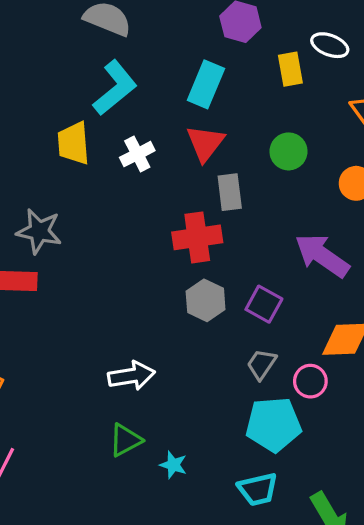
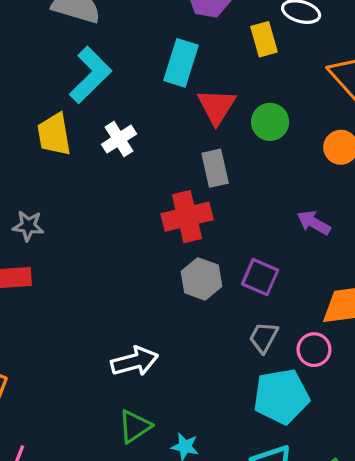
red triangle: (205, 143) -> (216, 106), moved
gray star: (39, 231) -> (28, 226), size x0.7
purple arrow: (322, 255) -> (314, 223), size x0.6

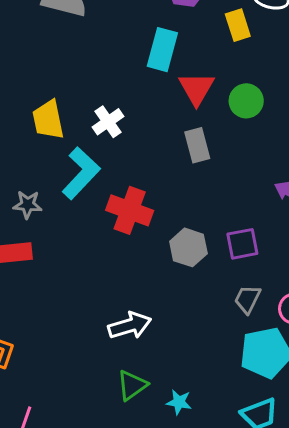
cyan L-shape: (90, 75) -> (81, 173), moved
red cross: (187, 217) -> (130, 210), moved, turned 36
purple square: (260, 277) -> (242, 244), turned -32

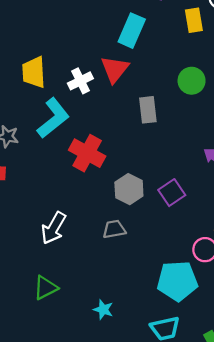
red triangle: (196, 88) -> (115, 69), moved
purple square: (242, 244) -> (172, 193), turned -32
gray trapezoid: (247, 299) -> (114, 229), moved, turned 45
white arrow: (130, 326) -> (54, 228), moved, turned 128
green triangle: (132, 385) -> (46, 288), moved

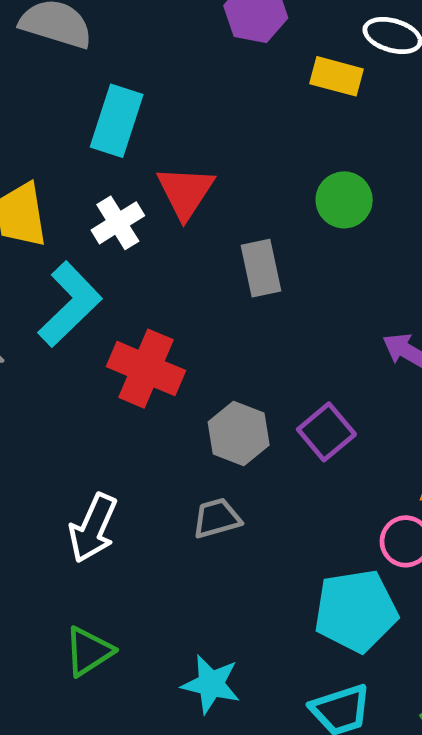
yellow rectangle: (194, 20) -> (337, 76), turned -60
cyan rectangle: (132, 31) -> (117, 121), moved
cyan star: (103, 310) -> (211, 684), size x1.4

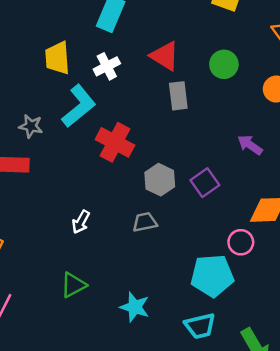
red triangle: (185, 192) -> (165, 56), moved, turned -36
white arrow: (93, 528) -> (81, 222), size x0.7

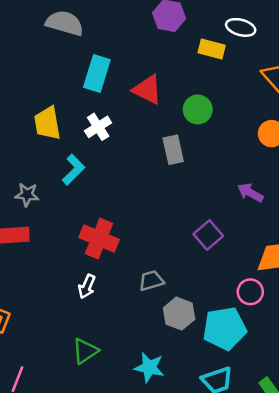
red triangle: (165, 56) -> (147, 90), moved
green circle: (224, 64) -> (198, 109), moved
cyan L-shape: (79, 106) -> (73, 170), size x0.7
red cross: (115, 142) -> (99, 238), moved
gray hexagon: (160, 180) -> (179, 314), moved

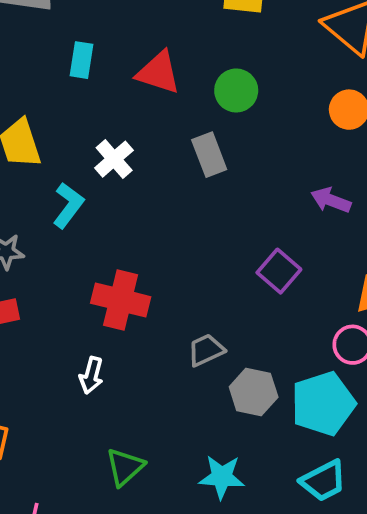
cyan rectangle: (97, 74) -> (82, 60), size x0.7
white cross: (98, 127) -> (114, 159), moved
white arrow: (87, 287) -> (91, 375), moved

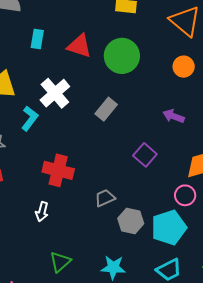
green circle: (236, 90) -> (122, 56), size x1.5
gray rectangle: (209, 155) -> (106, 109), moved, turned 60
white cross: (114, 159) -> (55, 93), size x1.4

